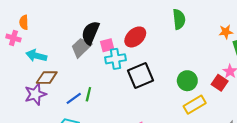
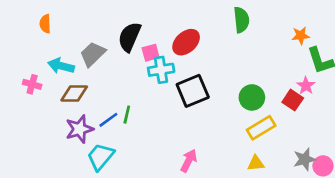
pink cross: (13, 38) -> (32, 84), moved
gray trapezoid: (81, 47) -> (93, 54), moved
purple star: (35, 94) -> (79, 129), moved

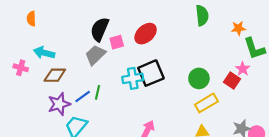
green semicircle: (241, 20) -> (202, 15), moved
gray trapezoid: (93, 54) -> (95, 55), moved
cyan cross: (161, 70) -> (133, 78), moved

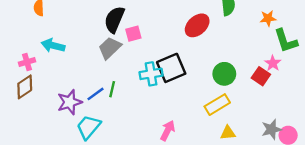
red ellipse: (146, 34) -> (197, 25), moved
pink cross: (21, 68) -> (27, 62), turned -32
brown diamond: (55, 75) -> (25, 87), moved, turned -35
yellow rectangle: (206, 103) -> (217, 105), moved

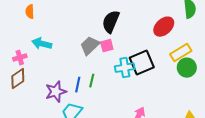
black semicircle: (114, 19) -> (111, 22), moved
pink square: (133, 34) -> (107, 46), moved
blue line: (96, 94) -> (78, 85), turned -42
yellow rectangle: (217, 105) -> (181, 53), moved

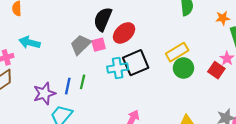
red ellipse: (164, 27) -> (124, 33), moved

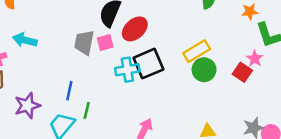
gray trapezoid: (80, 45) -> (84, 43), turned -35
green line: (83, 82) -> (87, 110), moved
purple star: (44, 93) -> (27, 106), moved

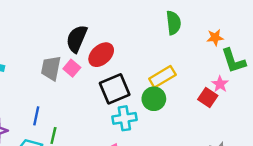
pink square: (105, 43) -> (72, 68), turned -35
cyan cross: (127, 70) -> (124, 118), moved
green circle: (204, 70) -> (154, 99), moved

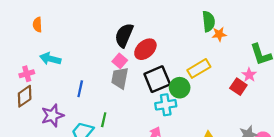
orange star: (215, 37) -> (219, 34), moved
gray trapezoid: (51, 68) -> (120, 78), moved
green circle: (154, 99) -> (180, 88), moved
blue line: (36, 116) -> (80, 89), moved

